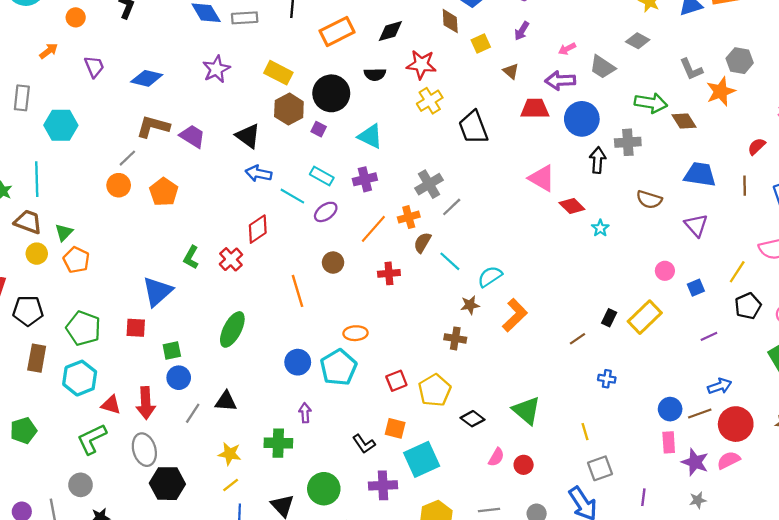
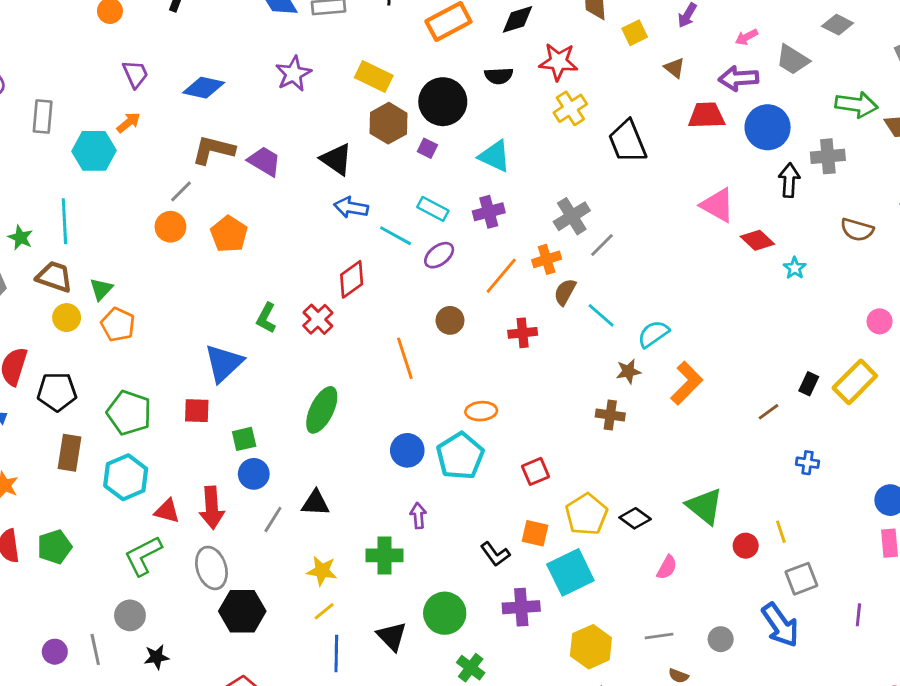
orange arrow: (49, 51) -> (129, 123), moved
yellow pentagon: (435, 390) -> (586, 514), moved
red circle: (524, 465) -> (746, 546), moved

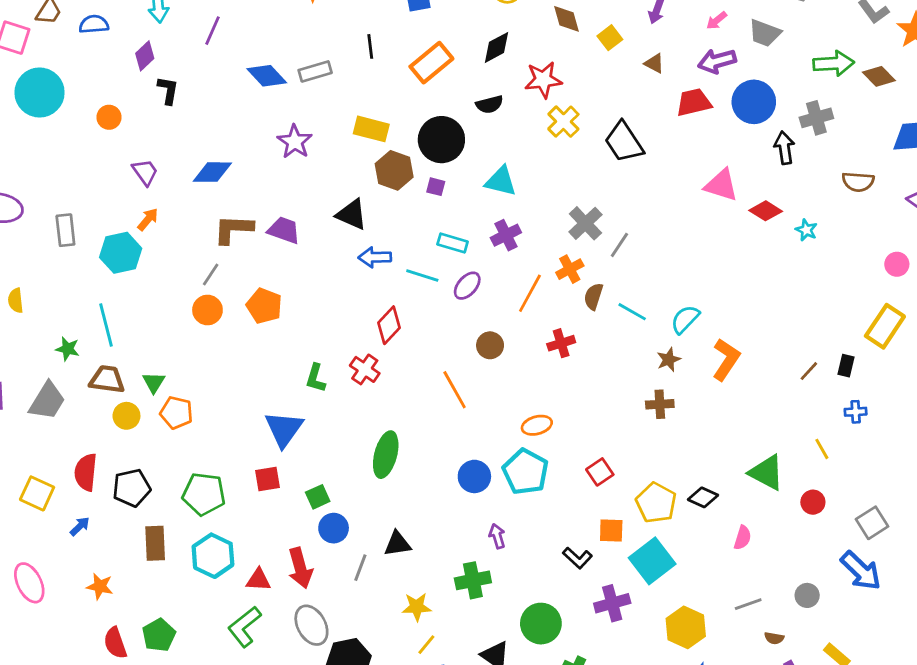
black rectangle: (809, 384) -> (846, 366), moved
yellow line: (781, 532) -> (822, 449), moved

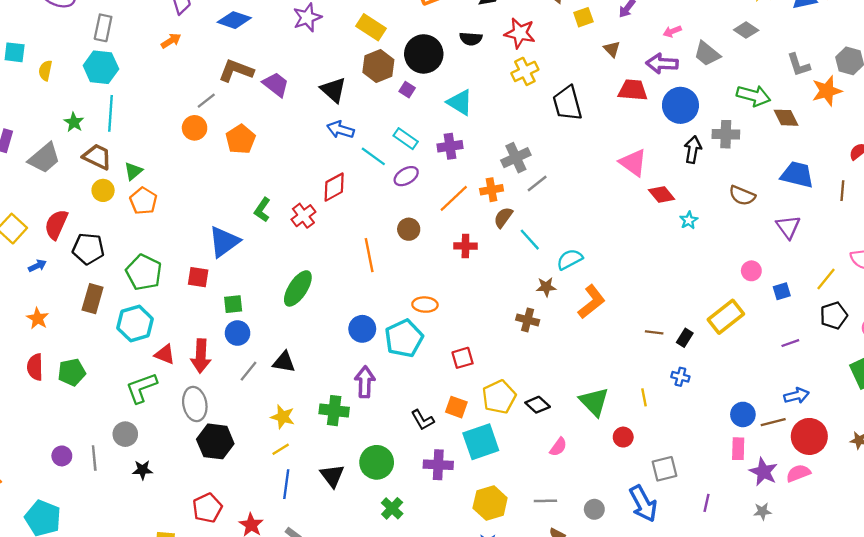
cyan hexagon: (121, 253) -> (101, 67), moved
brown line: (809, 371) -> (654, 332), turned 36
purple arrow: (497, 536) -> (365, 382), size x1.5

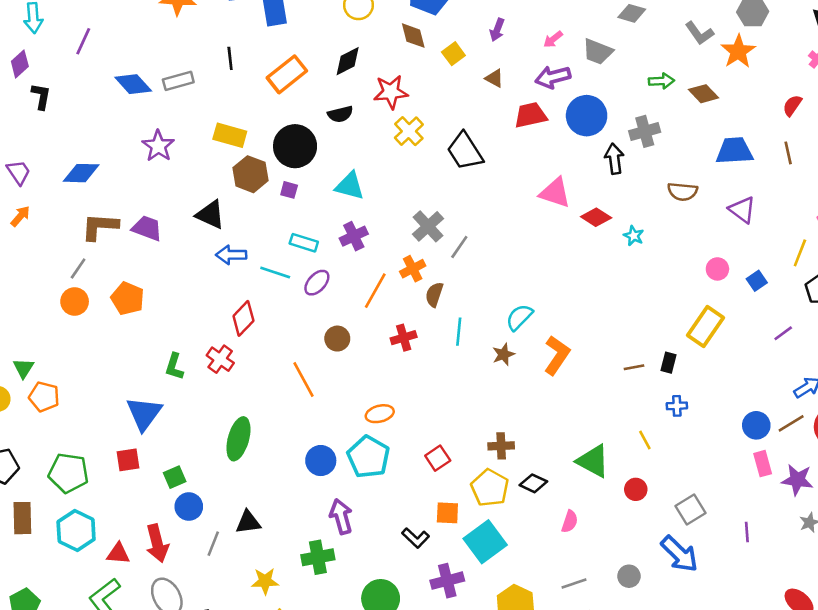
green arrow: (754, 96) -> (661, 81), size x0.7
cyan line: (530, 240) -> (459, 332), moved, turned 65
brown cross: (528, 320) -> (501, 446), moved

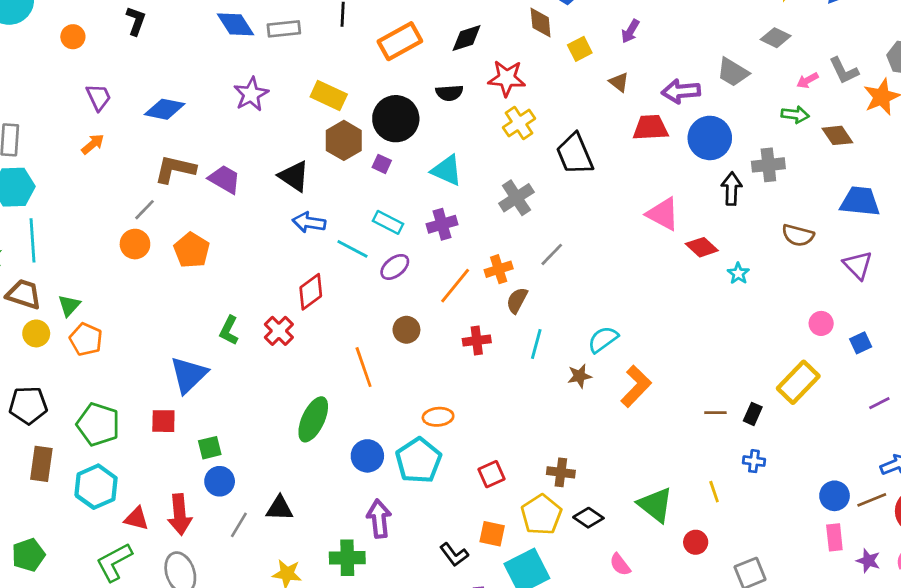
pink arrow: (553, 39) -> (807, 80), moved
gray cross: (428, 226) -> (516, 198), moved
green ellipse: (238, 439) -> (313, 419), moved
purple star: (797, 480) -> (868, 561), size x0.7
pink semicircle: (570, 521) -> (620, 565), turned 115

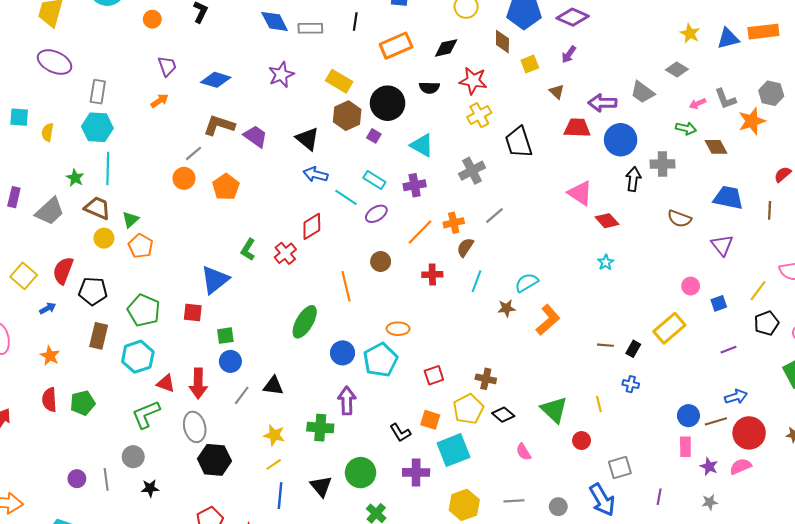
cyan star: (738, 273) -> (606, 262), moved

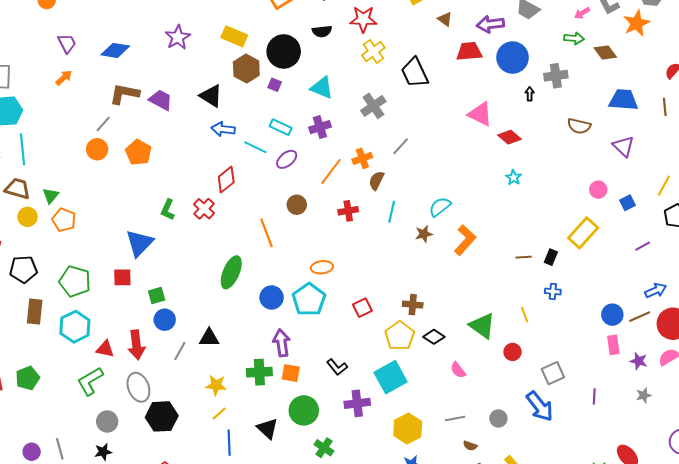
black arrow: (633, 179) -> (530, 94), size x0.6
orange square: (430, 420) -> (291, 373), moved
gray circle: (133, 457) -> (107, 422), moved

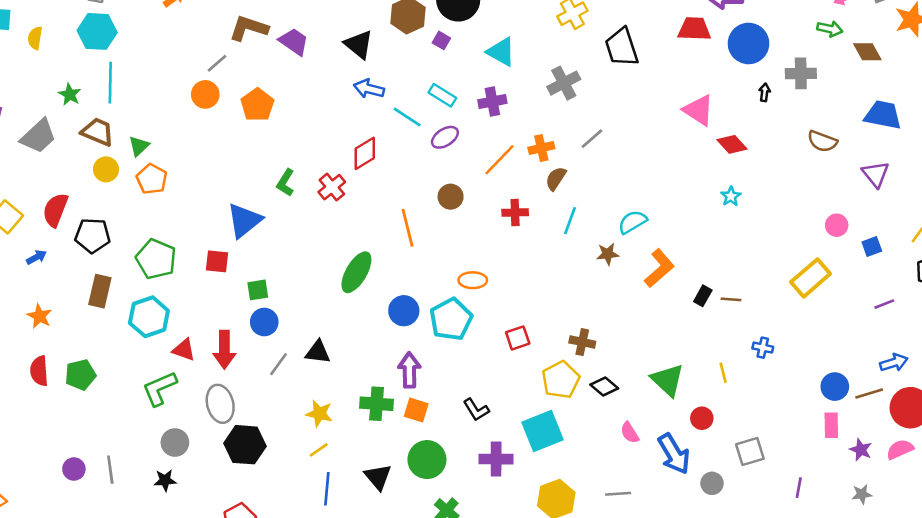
black rectangle: (551, 257) -> (703, 296), moved
blue arrow: (540, 406) -> (674, 454), moved
gray circle: (498, 418) -> (712, 483), moved

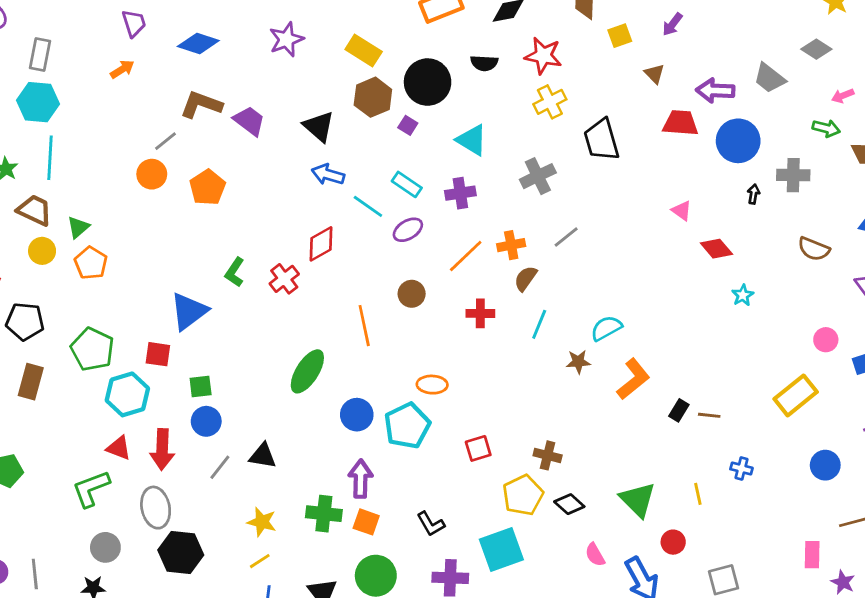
pink triangle: (699, 110) -> (682, 211), size x0.6
cyan star: (731, 196) -> (743, 295), moved
cyan hexagon: (149, 317) -> (127, 394), moved
blue circle: (835, 387) -> (825, 465), moved

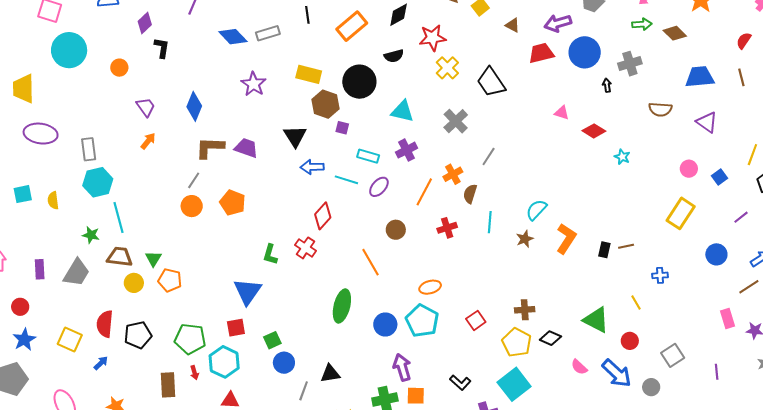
blue diamond: (198, 43) -> (194, 106), turned -68
purple square: (408, 125) -> (342, 128), moved
black triangle: (319, 126) -> (295, 136), turned 35
brown rectangle: (31, 382) -> (168, 385), moved
red arrow: (162, 449) -> (194, 373), moved, size x0.5

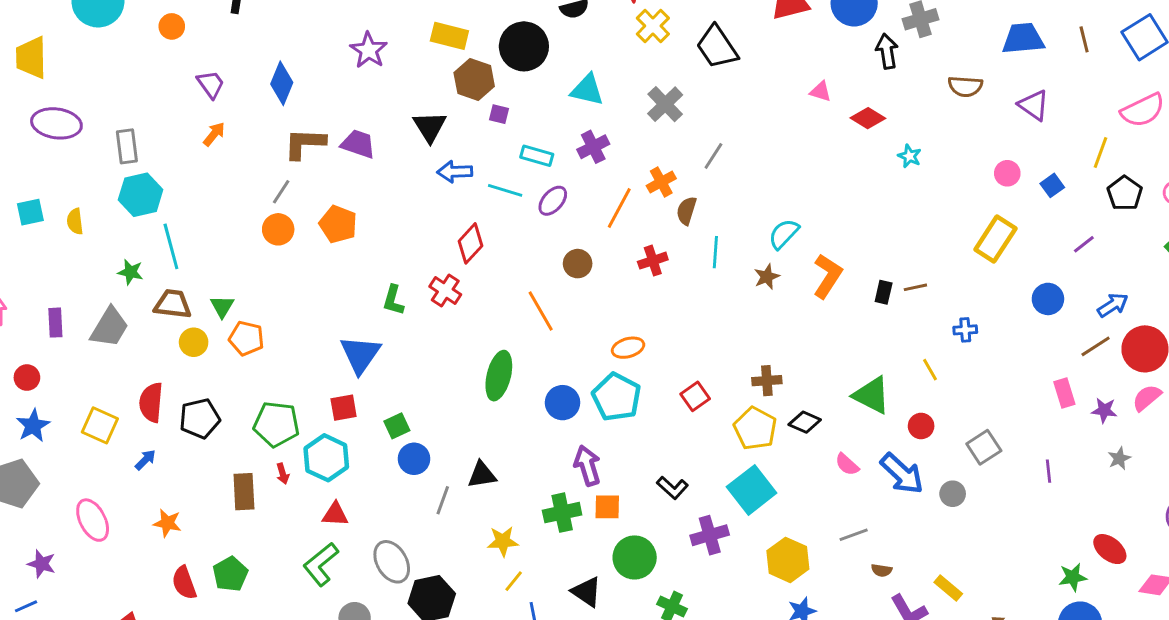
black arrow: (607, 85) -> (887, 51), size x1.6

